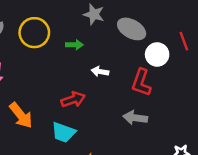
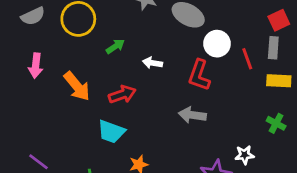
red line: (184, 41) -> (247, 59), moved
green arrow: (74, 45) -> (115, 46), moved, turned -35
orange arrow: (21, 115) -> (77, 86), moved

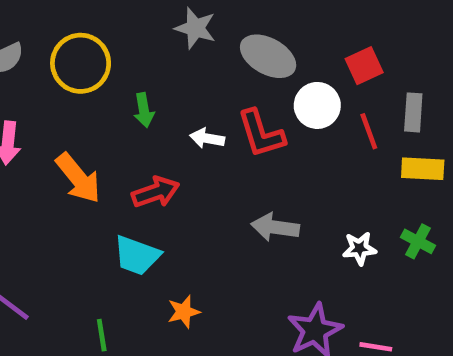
red square: (279, 20) -> (364, 66), moved
green arrow: (115, 46) -> (144, 110), turned 114
red L-shape: (199, 75) -> (261, 134), moved, turned -36
white star: (244, 155) -> (359, 248), moved

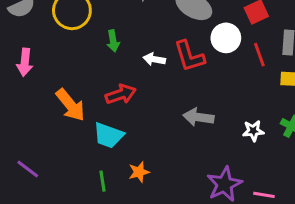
orange arrow: (78, 178) -> (70, 105), moved
green line: (102, 335) -> (102, 181), moved

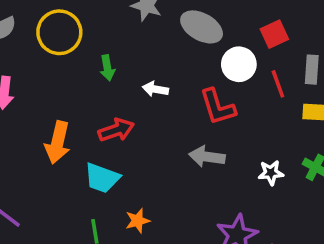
red L-shape: (189, 56) -> (218, 107), moved
orange arrow: (70, 105) -> (58, 142), turned 52

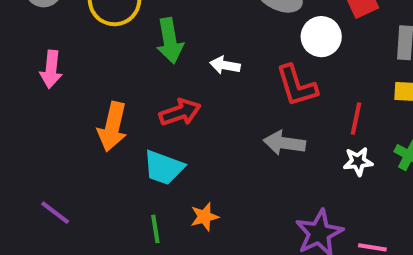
green arrow: (107, 68) -> (170, 41), size x1.5
red line: (278, 84) -> (356, 118), moved, turned 32

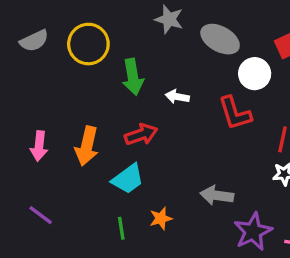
pink arrow: (51, 69) -> (39, 146), moved
gray arrow: (284, 143) -> (217, 195), moved
cyan trapezoid: (164, 168) -> (128, 179), turned -56

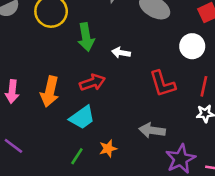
white circle: (255, 74) -> (192, 46), moved
red L-shape: (235, 113) -> (162, 84), moved
green line: (121, 228) -> (77, 156), turned 42

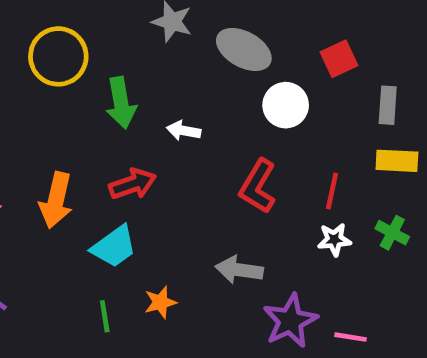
white circle: (192, 46) -> (286, 105), moved
red L-shape: (162, 84) -> (258, 186), turned 48
green line: (77, 156) -> (105, 316), turned -42

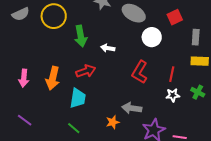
cyan trapezoid: (114, 247) -> (78, 98), turned -45
orange star: (160, 302) -> (113, 122), moved
green line: (105, 316) -> (74, 128), turned -40

